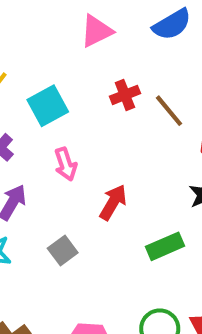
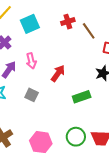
pink arrow: (66, 164) -> (31, 61), moved
gray square: (63, 251) -> (32, 95), turned -32

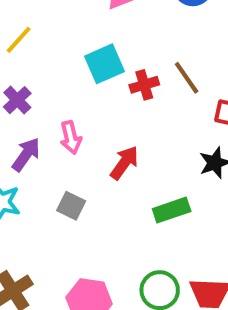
red cross: (68, 22) -> (144, 85), moved
cyan square: (30, 24) -> (105, 64), moved

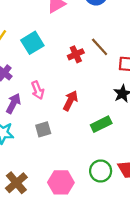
cyan square: (105, 64) -> (32, 43), moved
gray square: (71, 206) -> (43, 129), turned -35

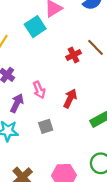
cyan square: (32, 43) -> (35, 27), moved

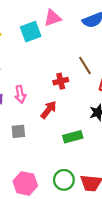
red cross: (74, 55) -> (61, 81), moved

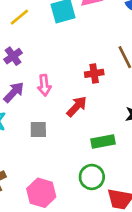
green circle: (64, 180) -> (92, 177), moved

